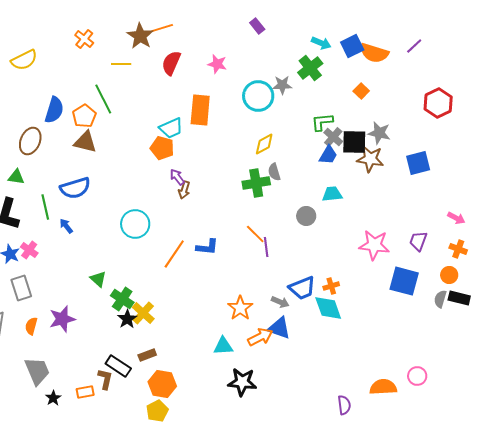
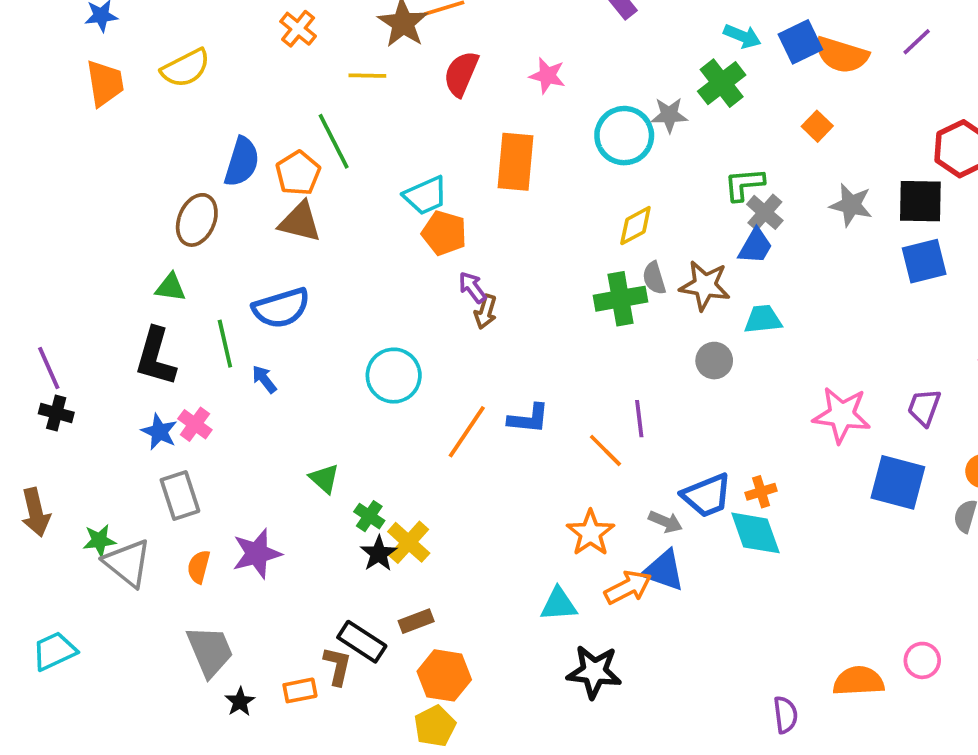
cyan trapezoid: (171, 128) -> (426, 196), moved
black square: (354, 142) -> (920, 201), moved
brown star: (370, 159) -> (705, 286), moved
orange line: (255, 234) -> (605, 450), moved
green cross: (122, 299) -> (369, 516), size x0.7

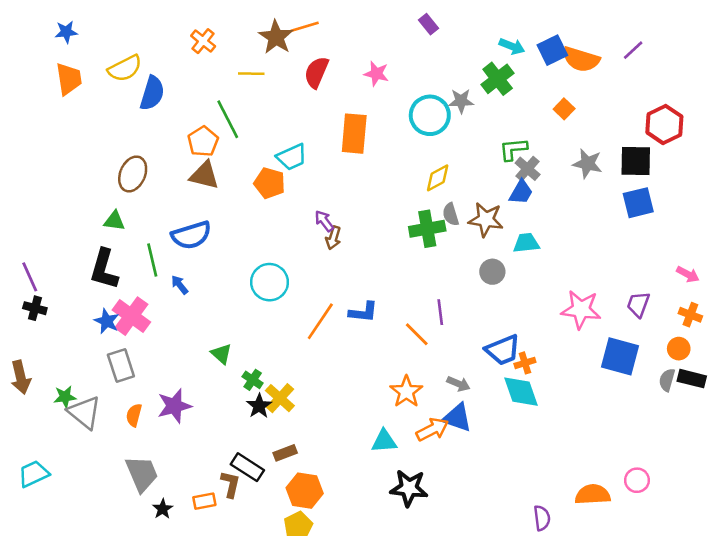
blue semicircle: (242, 162) -> (152, 93), moved
orange pentagon: (444, 233) -> (270, 183), moved
pink cross: (195, 424) -> (131, 316), size x1.6
blue trapezoid: (707, 495) -> (503, 350), moved

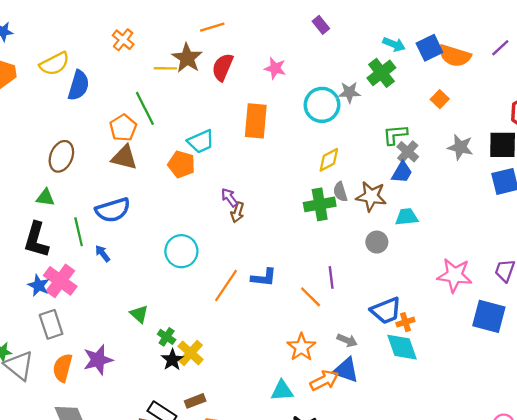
brown star: (276, 37) -> (187, 58), moved
orange semicircle: (134, 415) -> (63, 368), size x1.4

